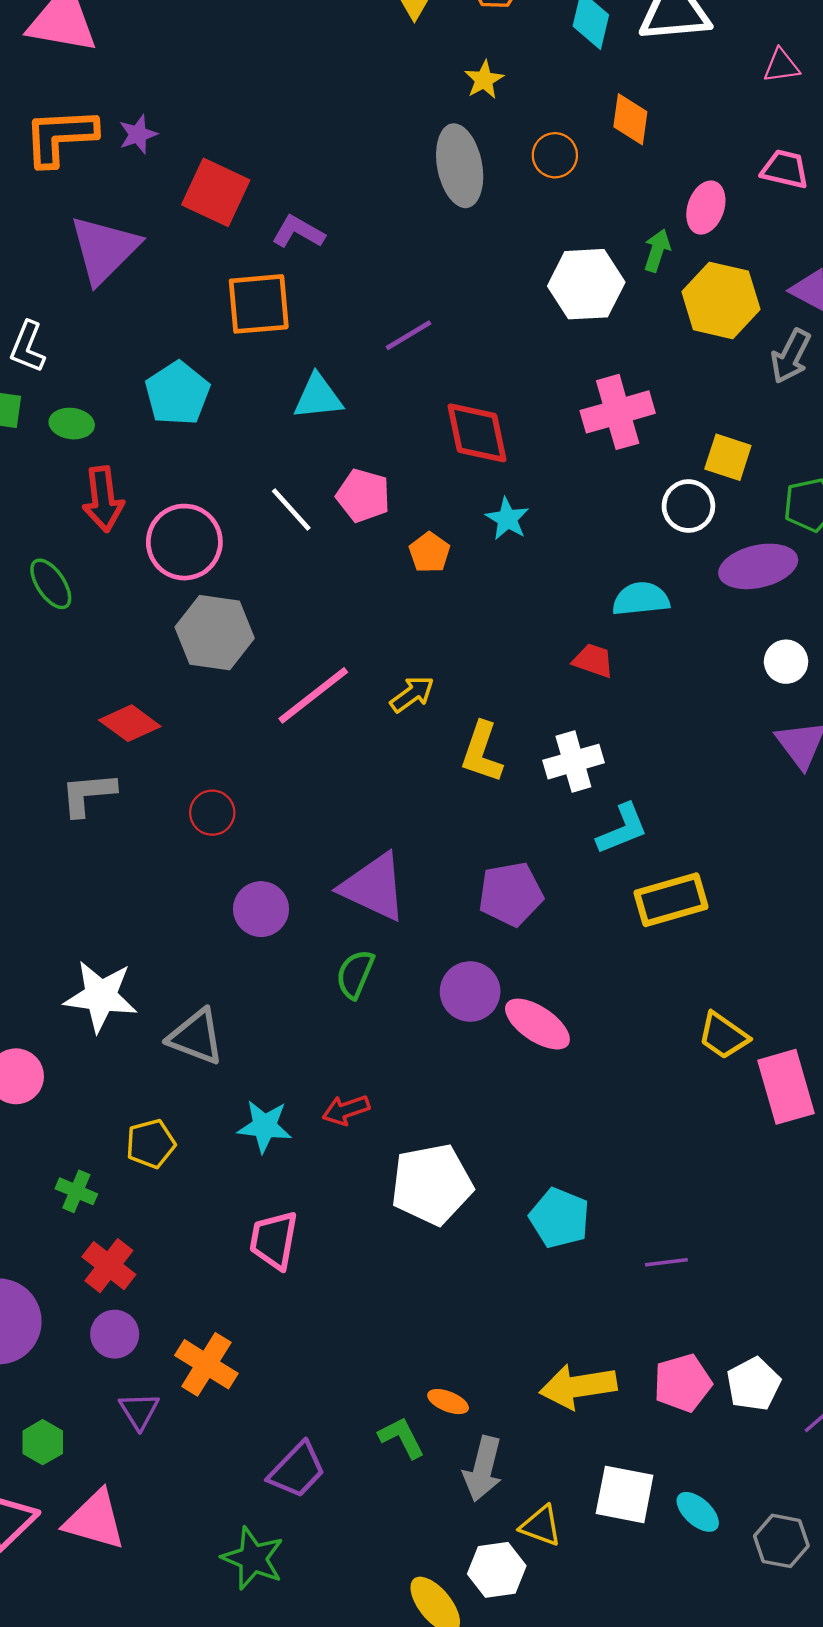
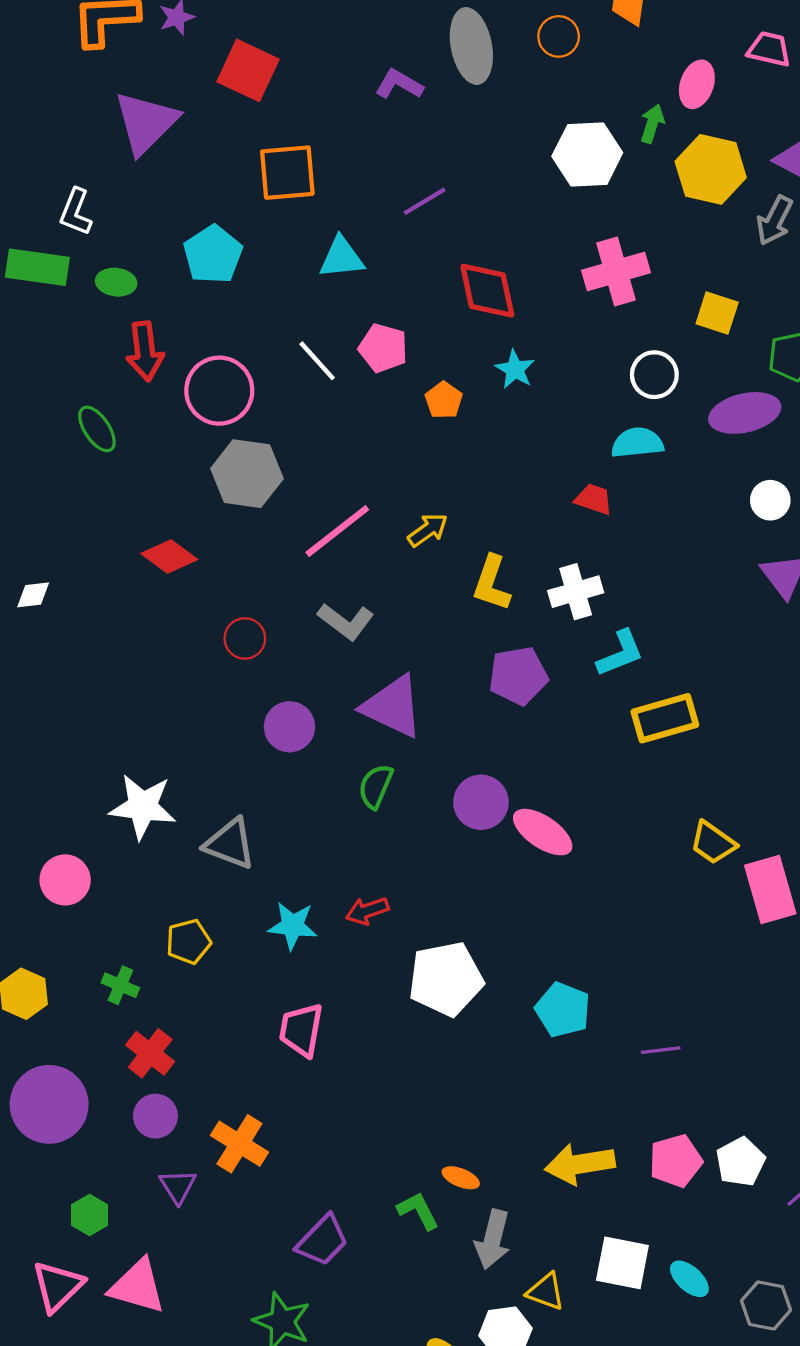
purple L-shape: (298, 232) -> (399, 84), moved
white circle: (688, 506) -> (654, 375), moved
gray L-shape: (88, 794) -> (346, 621), moved, turned -138
purple pentagon: (511, 894) -> (518, 676), moved

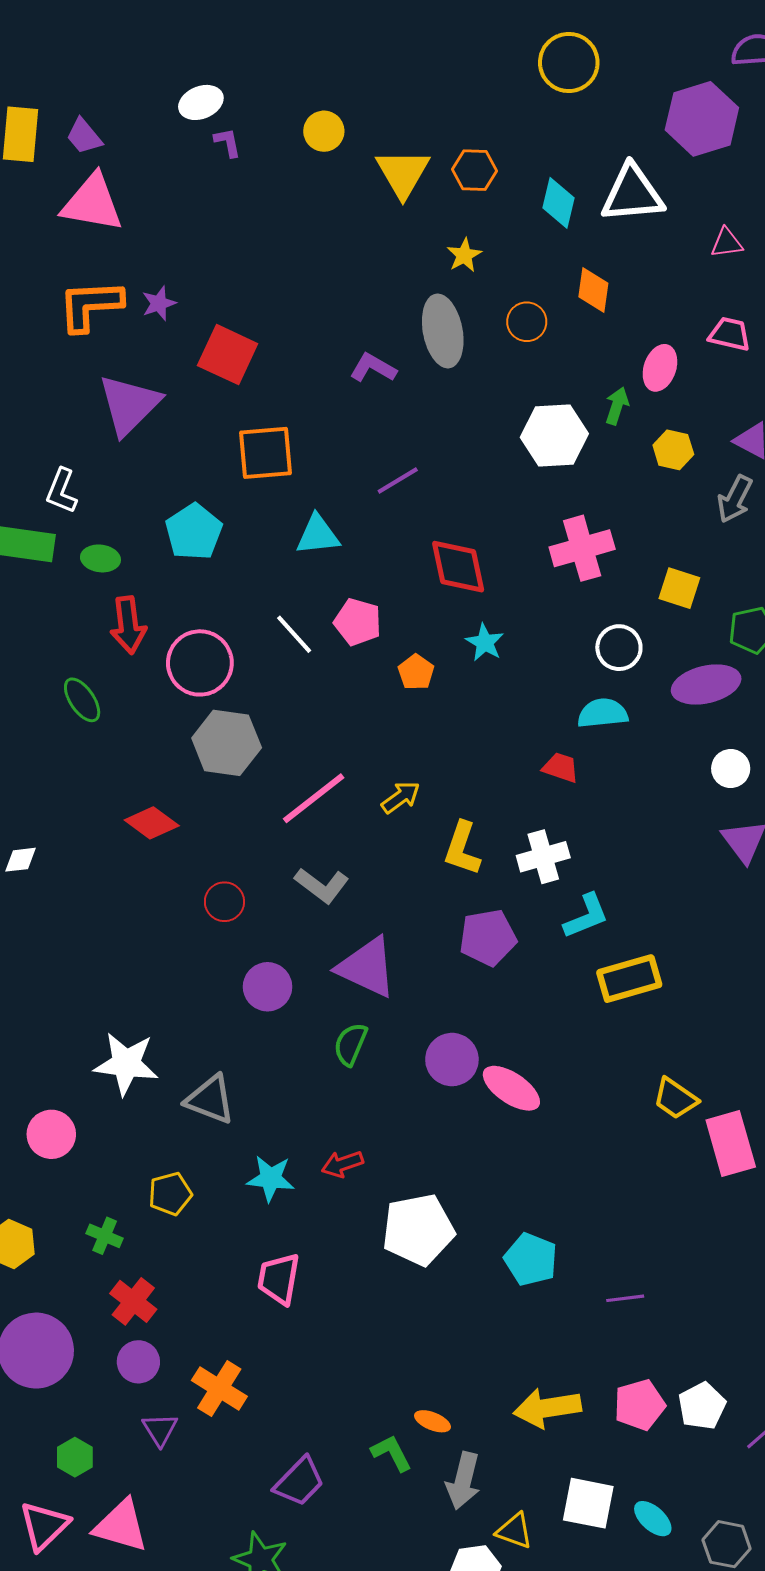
yellow hexagon: (711, 169) -> (673, 450), size x0.6

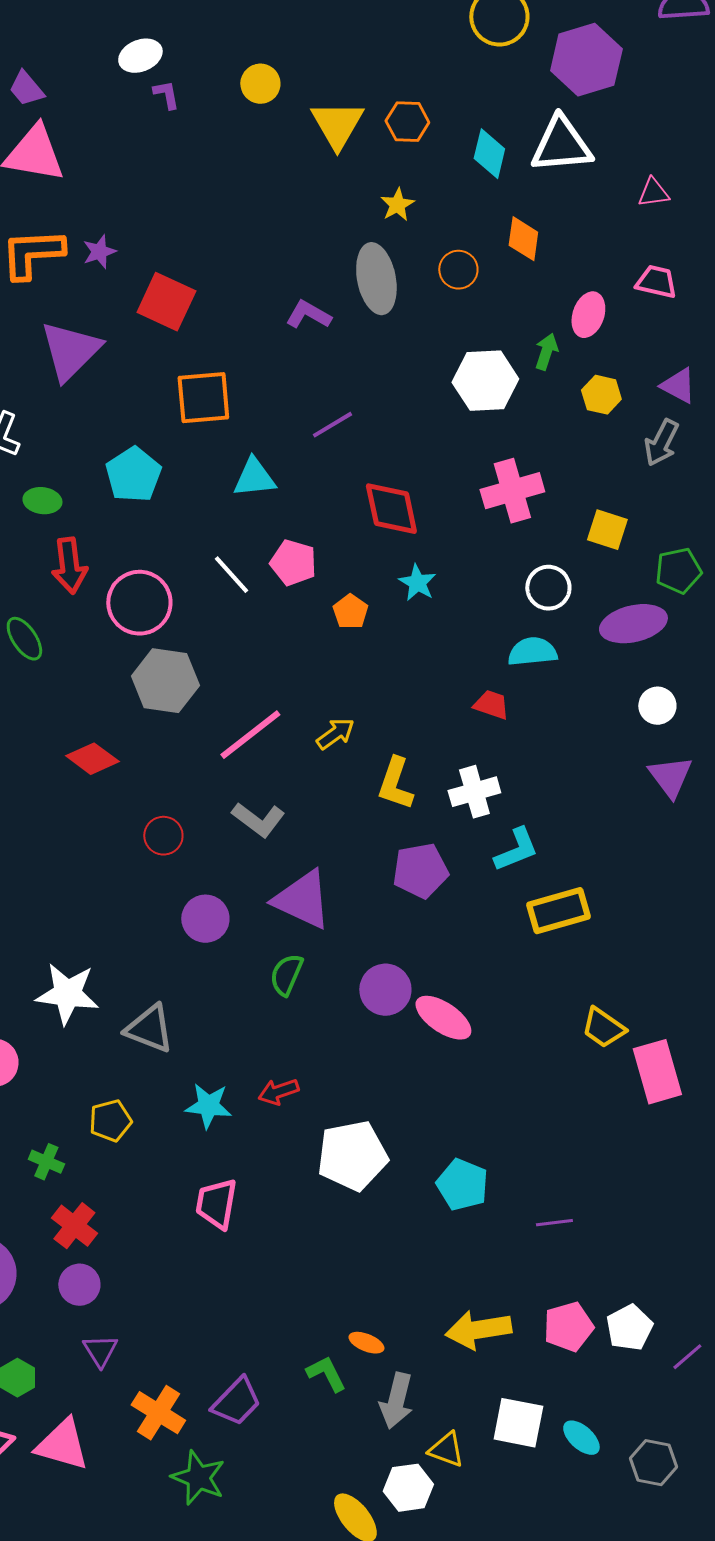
purple hexagon: (702, 119) -> (586, 60), moved
orange cross: (219, 1388) -> (158, 1413), moved

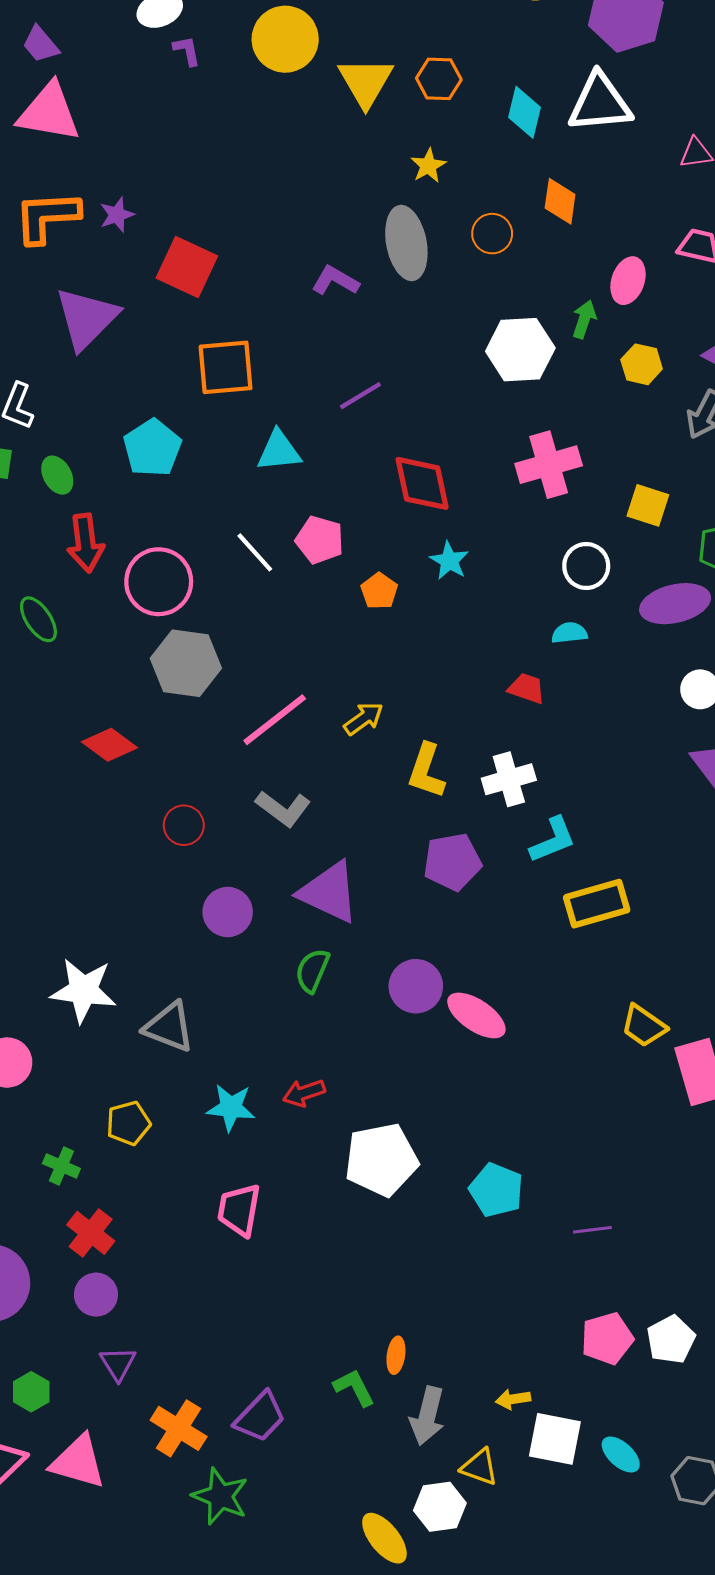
yellow circle: (260, 84) -> (285, 39), size x1.6
green ellipse: (42, 501) -> (57, 475), turned 54
cyan semicircle: (532, 652) -> (569, 633), size x0.7
yellow arrow: (478, 1330) -> (513, 1399), moved, size x0.5
orange ellipse: (366, 1343) -> (396, 1355), turned 76

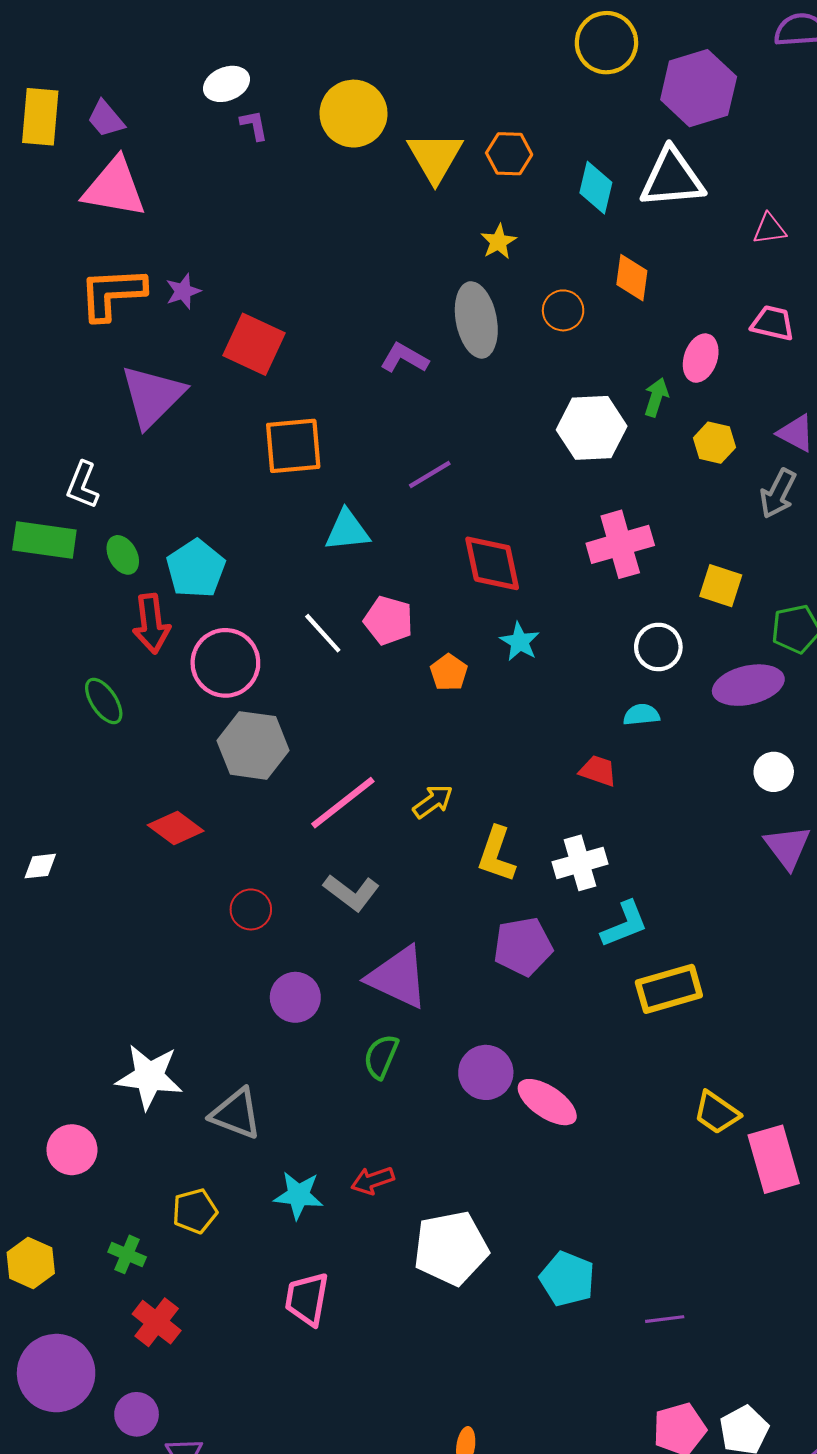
cyan pentagon: (152, 448) -> (196, 569), moved
purple circle: (96, 1295) -> (137, 1414), moved

